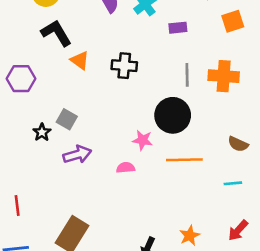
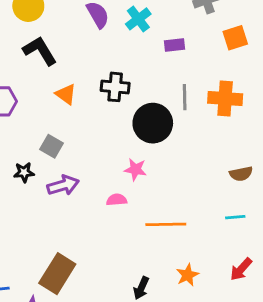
orange triangle: (80, 60) -> (66, 94), moved
black circle: (173, 115) -> (153, 123), moved
black star: (42, 132) -> (24, 172), moved, turned 30
brown semicircle: (238, 144) -> (241, 174), turned -36
orange line: (184, 160) -> (166, 224), moved

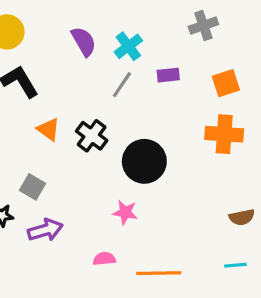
orange square: (235, 38) -> (226, 83), moved
black cross: (115, 87) -> (92, 136), moved, turned 32
gray line: (185, 97) -> (122, 85), moved, turned 35
pink semicircle: (117, 200) -> (104, 259), moved

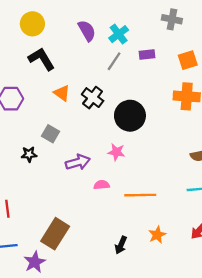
gray cross: (203, 26) -> (172, 19), turned 30
purple arrow: (45, 230) -> (78, 162), moved

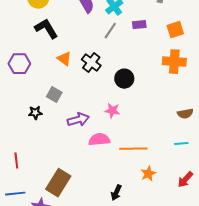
black circle: (130, 116) -> (124, 79), size x0.7
pink semicircle: (102, 185) -> (99, 140), size x1.5
orange star: (157, 235) -> (148, 174), moved

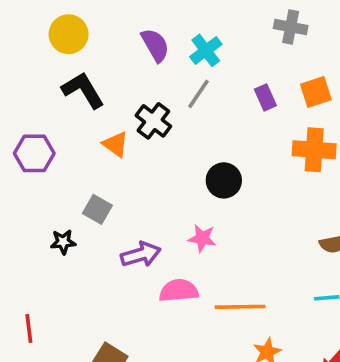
purple rectangle: (139, 25) -> (265, 97), moved, turned 72
black cross: (91, 63) -> (153, 121), moved

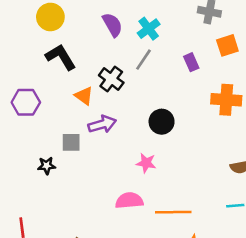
orange square: (316, 92) -> (227, 45), moved
gray square: (97, 209) -> (71, 142), turned -30
purple arrow: (141, 254) -> (102, 124), moved

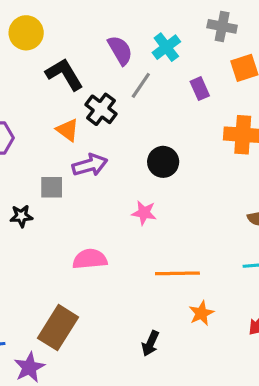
purple semicircle: (112, 25) -> (120, 50), moved
cyan cross: (149, 29) -> (166, 47), moved
black L-shape: (61, 57) -> (64, 74), moved
pink semicircle: (129, 200) -> (90, 259), moved

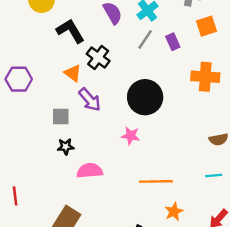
gray line: (141, 85) -> (145, 39), moved
black circle: (163, 162) -> (145, 97), size x1.5
purple arrow: (90, 165) -> (90, 100), turned 65
black star: (21, 216) -> (66, 147), moved

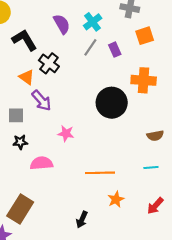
black circle: (145, 97) -> (112, 103), moved
pink star: (131, 136) -> (66, 133), moved

